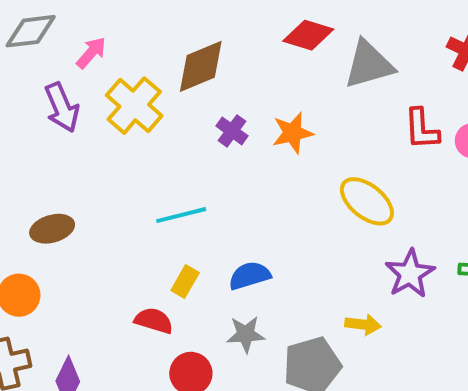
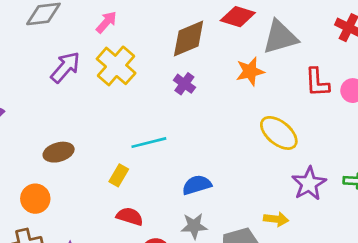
pink arrow: (91, 53) -> (106, 22), moved
brown diamond: (201, 66) -> (189, 39), moved
purple arrow: (62, 107) -> (65, 67), turned -116
orange star: (293, 133) -> (250, 71), moved
yellow rectangle: (185, 281) -> (119, 175), moved

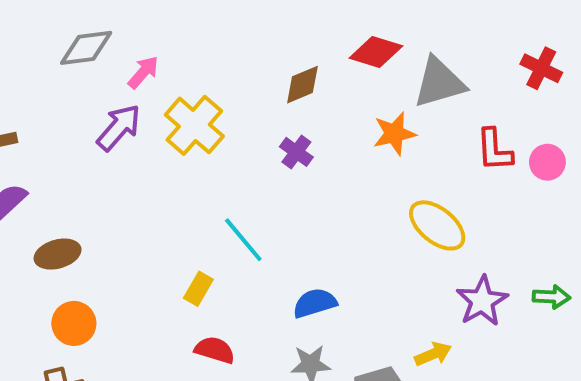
pink arrow: (106, 22) -> (143, 72), moved
brown diamond: (189, 39) -> (302, 85), size x0.7
cyan line: (149, 143) -> (243, 240), turned 64
brown ellipse: (59, 152) -> (58, 254), moved
yellow arrow: (276, 219) -> (433, 354), turned -30

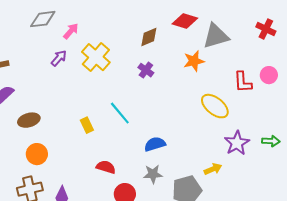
purple arrow: (119, 127) -> (59, 58), size x0.7
red L-shape: (494, 150) -> (243, 82), moved
yellow rectangle: (198, 289) -> (87, 125), moved, turned -56

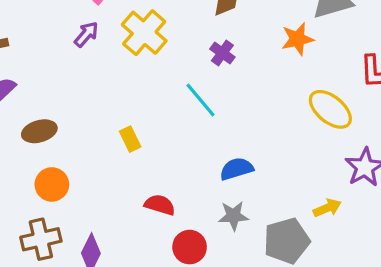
cyan line: (120, 113) -> (200, 100), moved

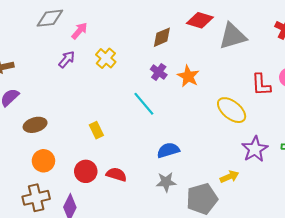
yellow cross: (144, 33) -> (106, 58), size x0.7
orange star: (298, 39) -> (188, 76), moved, turned -30
red circle: (190, 247) -> (86, 171), moved

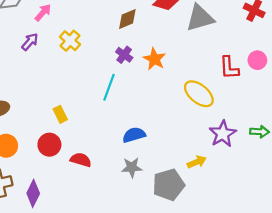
cyan line: (144, 104) -> (109, 87), turned 60
red circle: (86, 171) -> (49, 145), moved

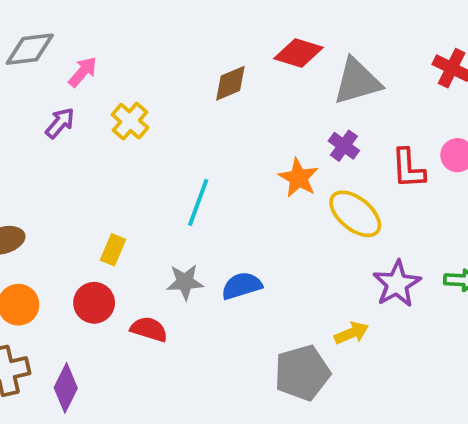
purple cross: (124, 55) -> (344, 146), moved
orange star: (154, 59) -> (298, 178), moved
yellow rectangle: (60, 114) -> (113, 250), turned 49
gray star: (132, 167) -> (185, 282), moved

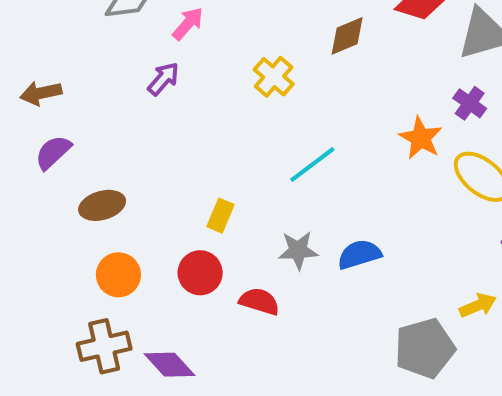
yellow cross: (130, 121) -> (274, 77), moved
cyan line: (198, 202) -> (312, 165), turned 33
purple diamond: (66, 388) -> (169, 365), turned -69

